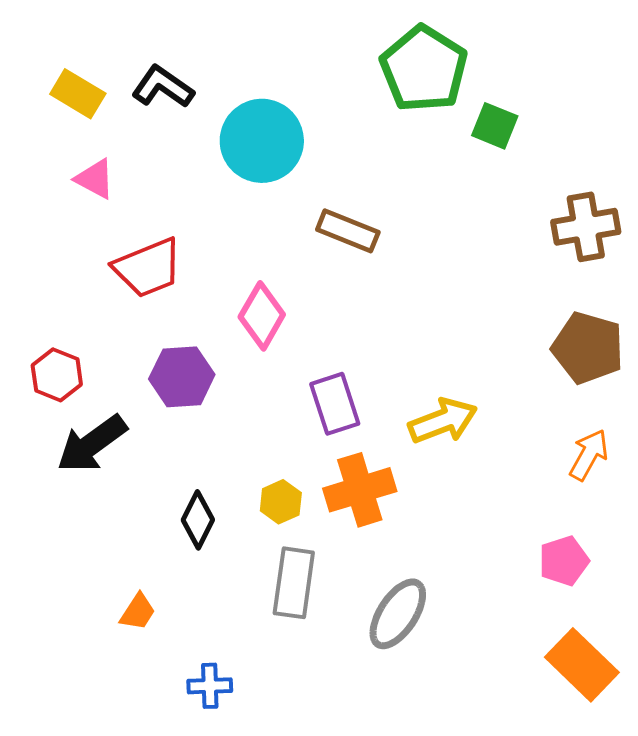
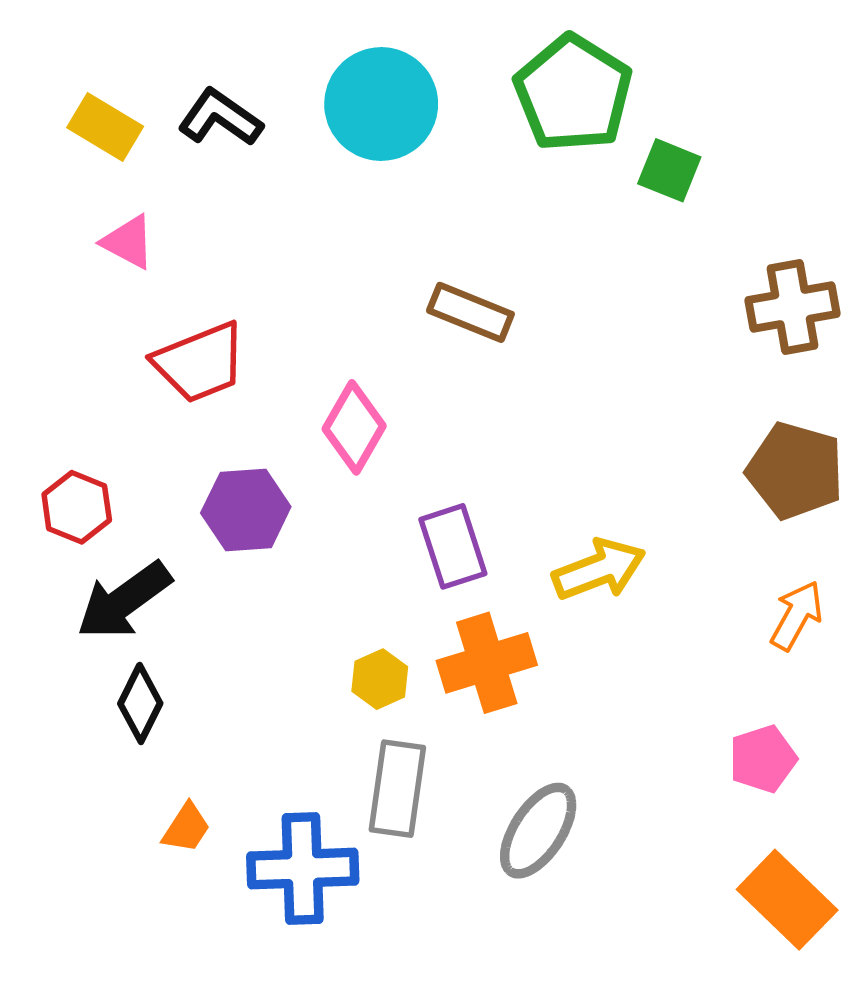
cyan circle: (262, 141) -> (381, 104), moved
black diamond: (198, 520) -> (140, 703), moved
blue cross: (210, 686) -> (303, 869), moved, size x1.8

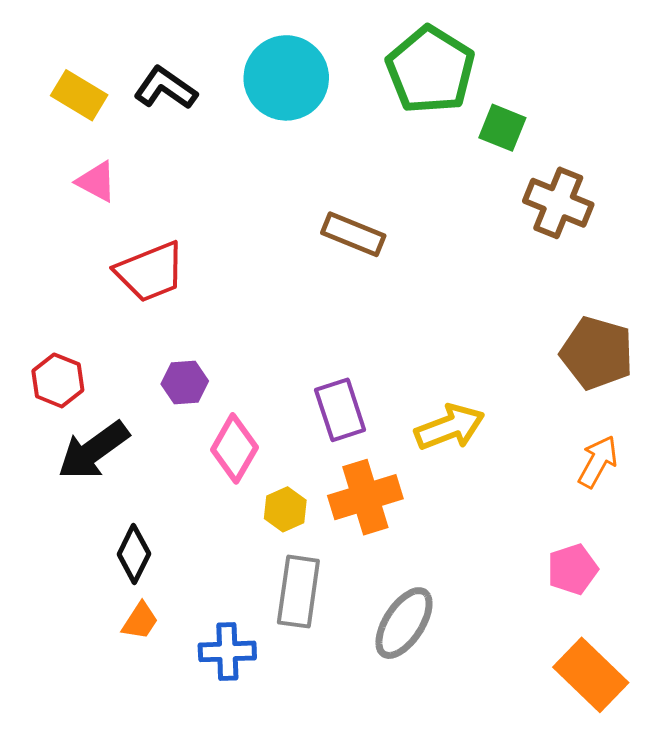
brown cross: (792, 307) -> (558, 203), moved, turned 32
pink diamond: (354, 427) -> (234, 448), moved
purple hexagon: (246, 510) -> (185, 382), size x0.7
black diamond: (140, 703) -> (134, 554), moved
blue cross: (303, 869) -> (227, 651), size x0.7

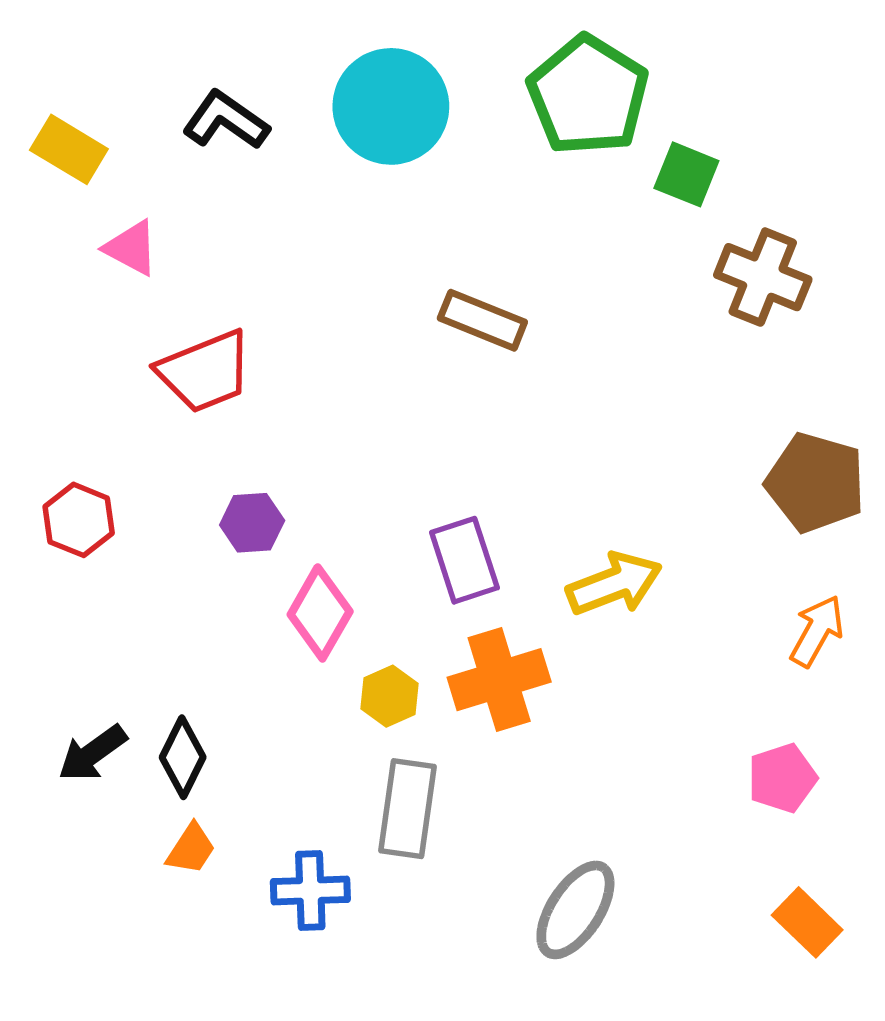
yellow rectangle: (79, 95) -> (69, 149), moved
black arrow: (93, 450) -> (92, 753), moved, size x0.7
gray ellipse: (404, 623) -> (575, 910), moved
orange rectangle: (591, 675) -> (807, 922), size x0.7

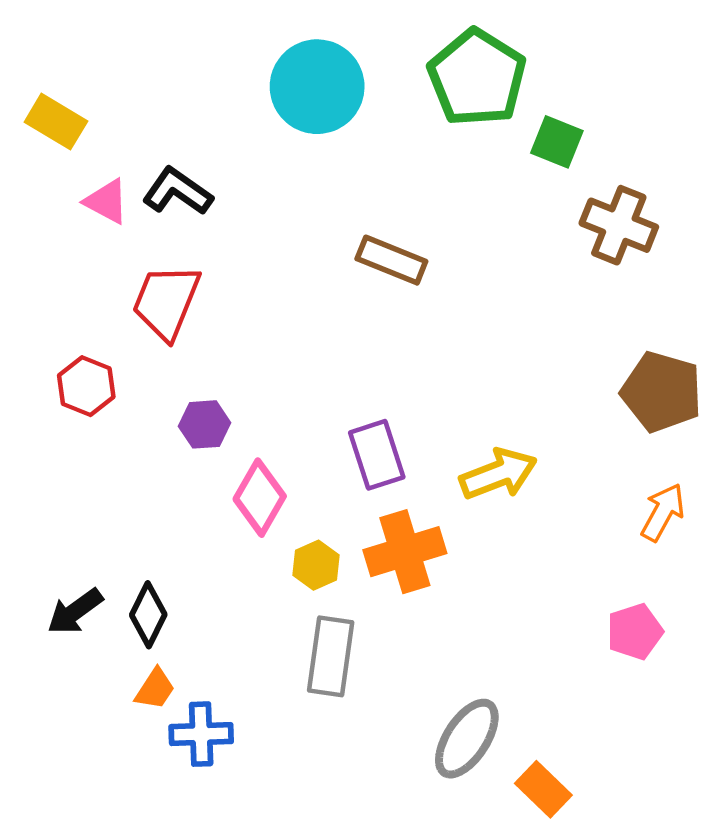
black L-shape: (226, 120) -> (177, 191), moved
red trapezoid: (205, 371) -> (166, 302), turned 134
red hexagon: (79, 520) -> (86, 386), moved
blue cross: (310, 891) -> (201, 734), moved
orange rectangle: (807, 922) -> (543, 789), moved

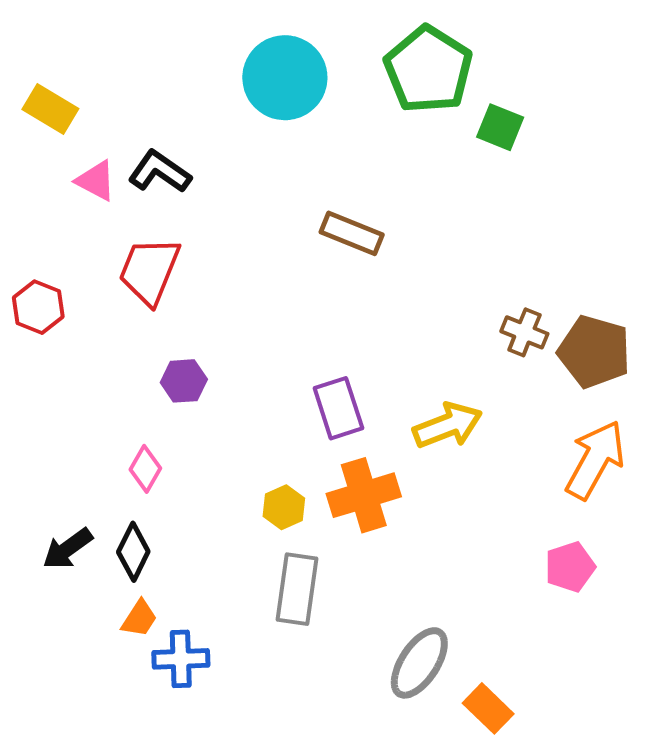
brown cross: (619, 225) -> (524, 332), moved, size x0.7
red hexagon: (86, 386) -> (38, 307), moved
pink diamond: (260, 498) -> (145, 469), moved, size x0.7
orange arrow: (663, 512) -> (595, 460), size x1.5

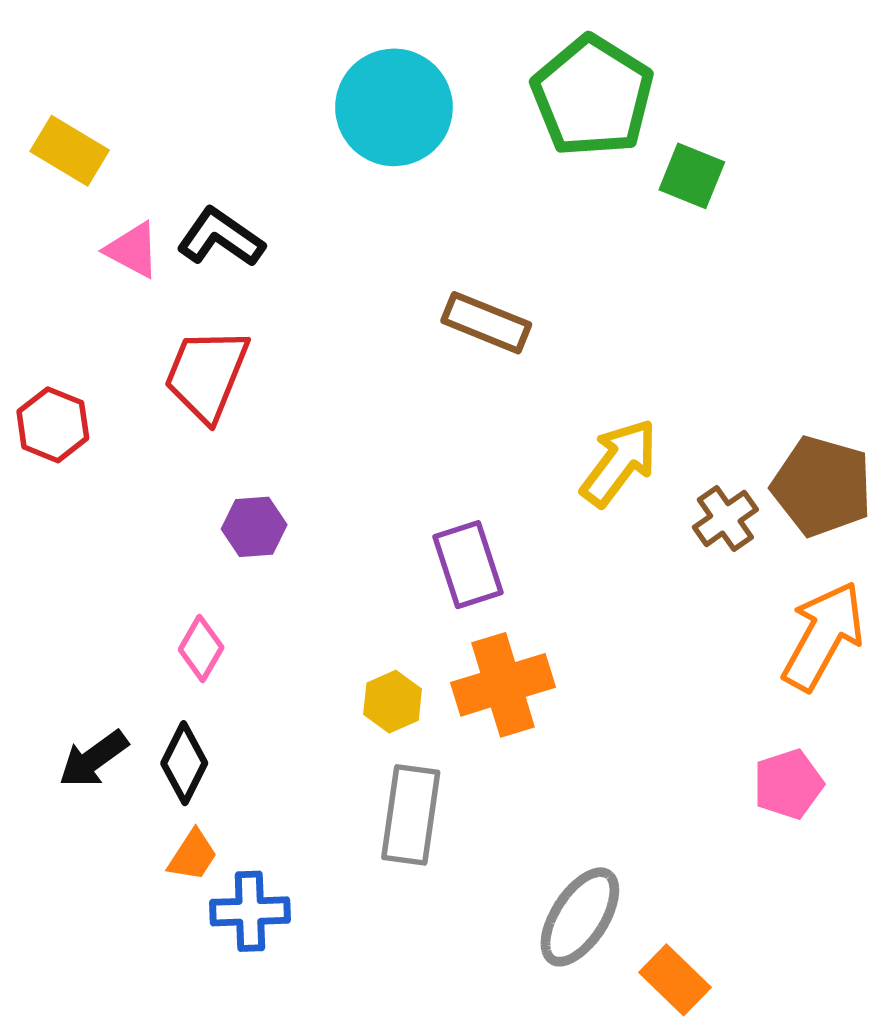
brown cross: (524, 332) -> (725, 518), moved, turned 33
yellow arrow: (448, 425) -> (619, 463), moved, turned -32

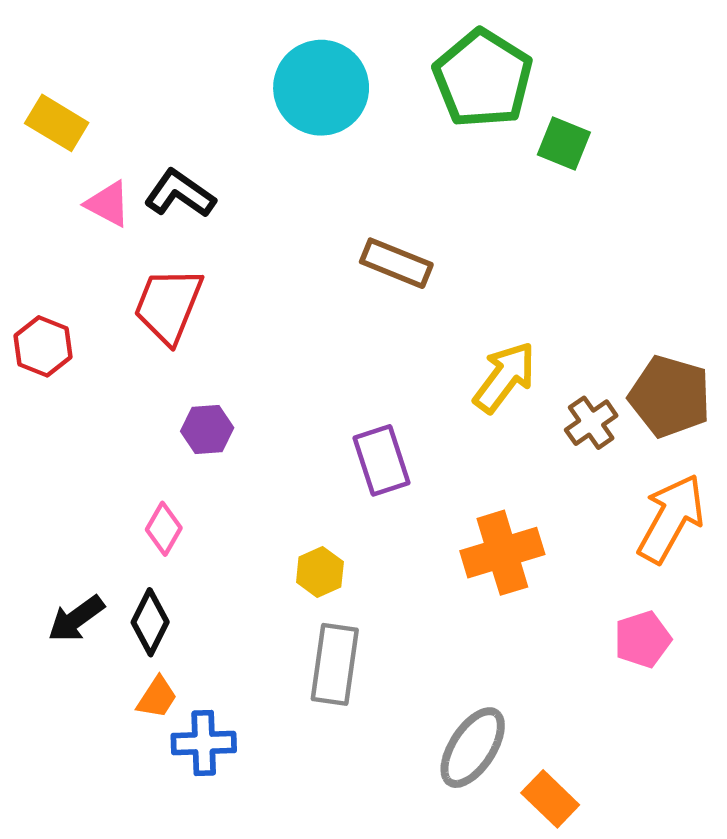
orange cross: (503, 685) -> (502, 553), moved

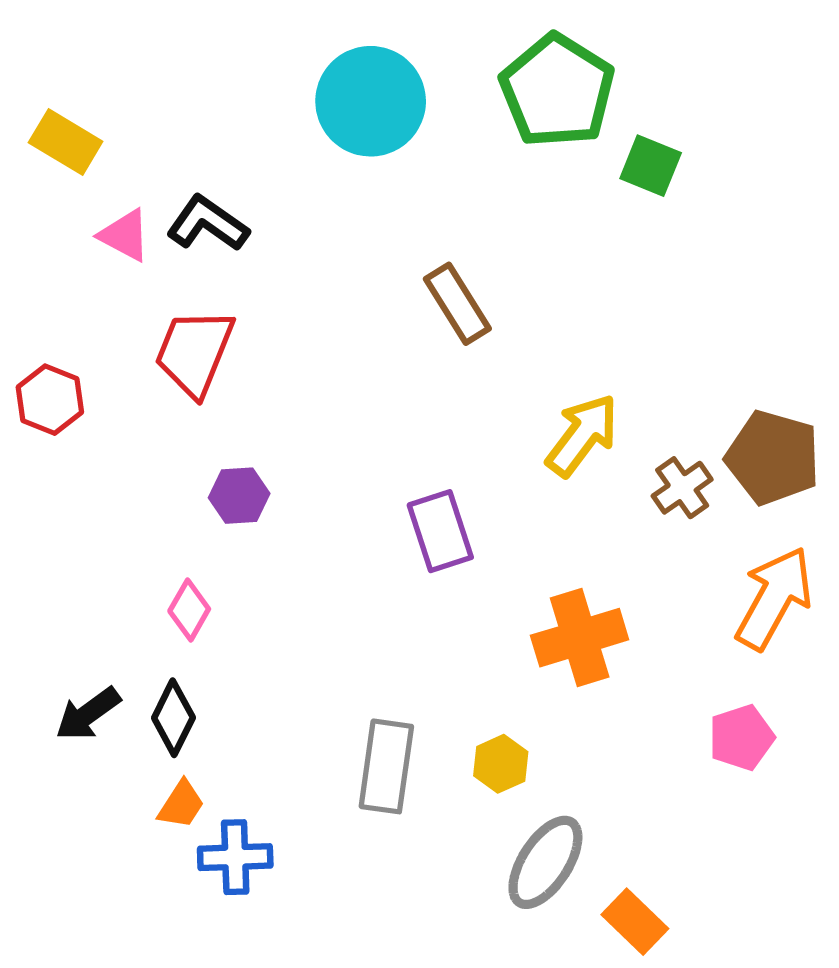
brown rectangle: (396, 263) -> (457, 304), turned 36
yellow hexagon: (320, 572) -> (501, 764), moved

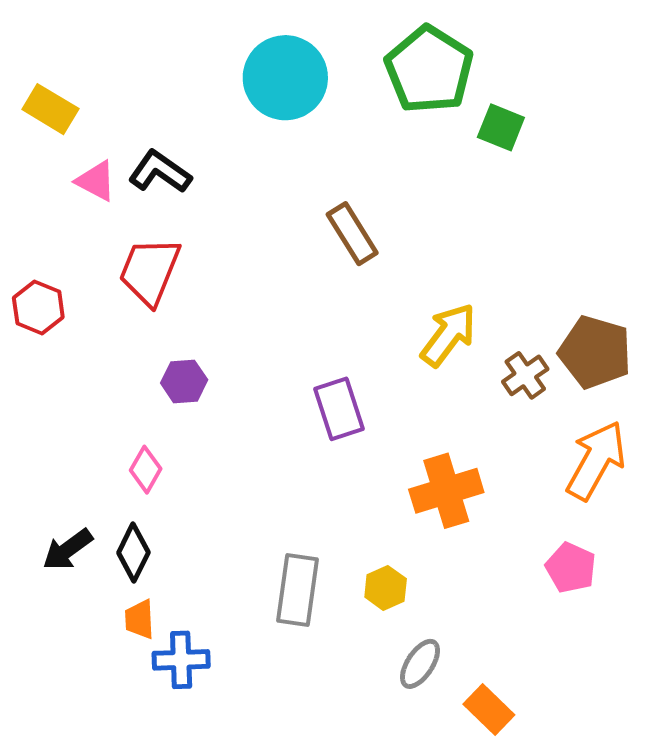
pink pentagon: (741, 737) -> (571, 568), turned -30
orange trapezoid: (181, 805) -> (140, 619), turned 144
gray ellipse: (545, 862) -> (420, 664), size x0.7

